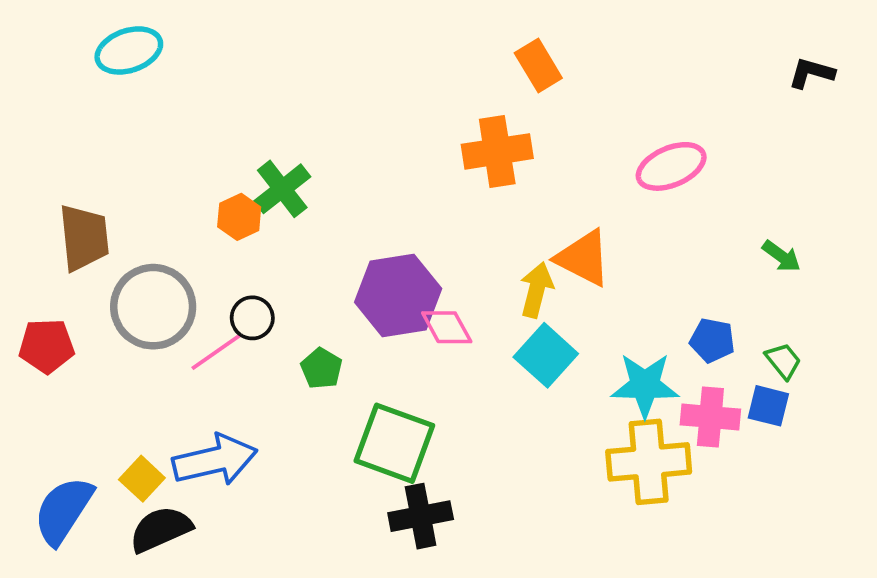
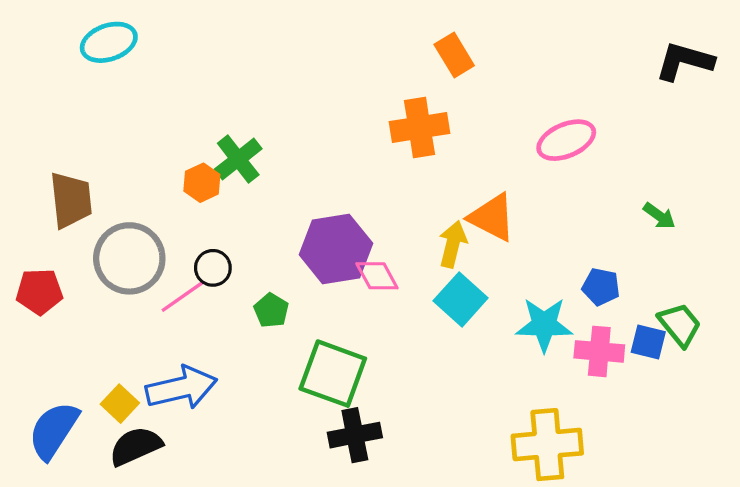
black L-shape: (811, 73) -> (685, 61), size x1.5
green trapezoid: (783, 361) -> (680, 325), moved, size x1.4
yellow cross: (649, 462) -> (547, 445), moved

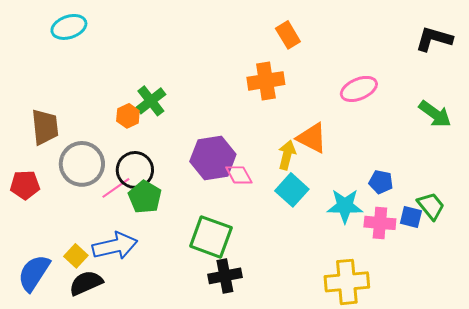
green arrow: (659, 216) -> (435, 114), moved, size x1.6
black circle: (213, 268) -> (135, 170), size x1.6
green pentagon: (271, 310) -> (145, 197), moved, size x1.5

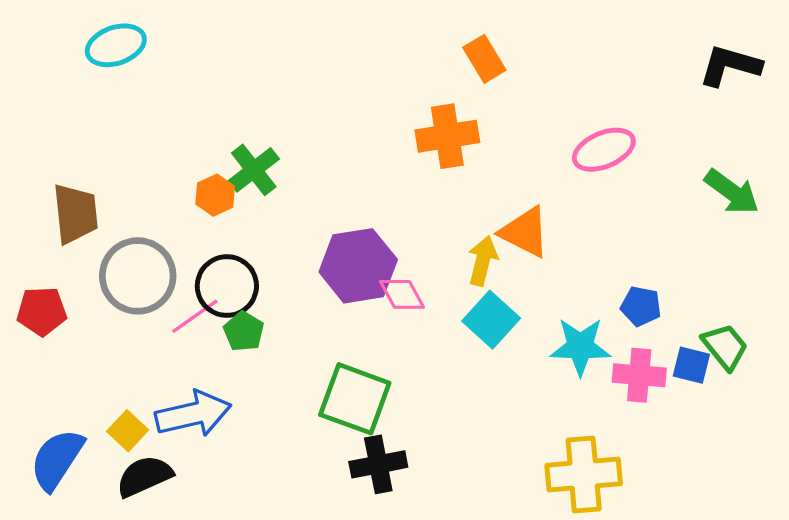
green pentagon: (145, 197) -> (244, 331), size x0.7

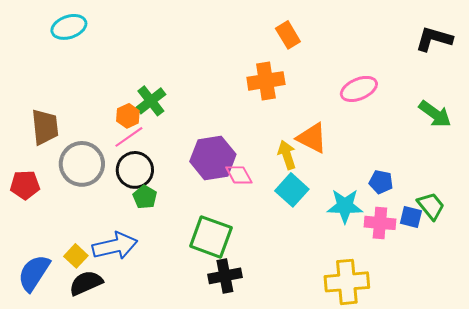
yellow arrow: (483, 261) -> (287, 155), turned -32
pink line: (195, 316) -> (129, 137), moved

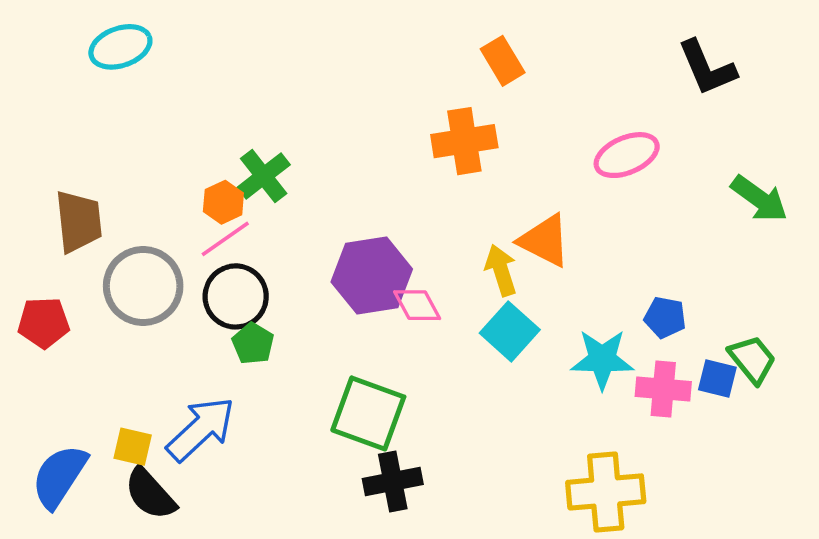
black L-shape: (434, 39) -> (707, 68), moved, turned -129
blue arrow: (115, 246) -> (201, 429), turned -30
yellow square: (76, 256) -> (133, 447), turned -30
black semicircle: (86, 283) -> (150, 494), turned -108

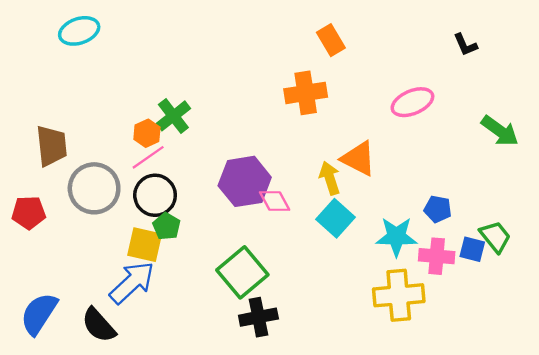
black L-shape: (707, 68) -> (465, 45), size x0.6
green square: (368, 413) -> (242, 272), turned 30
yellow square: (133, 447) -> (145, 245), moved, size x1.4
yellow cross: (606, 492) -> (399, 295), moved

